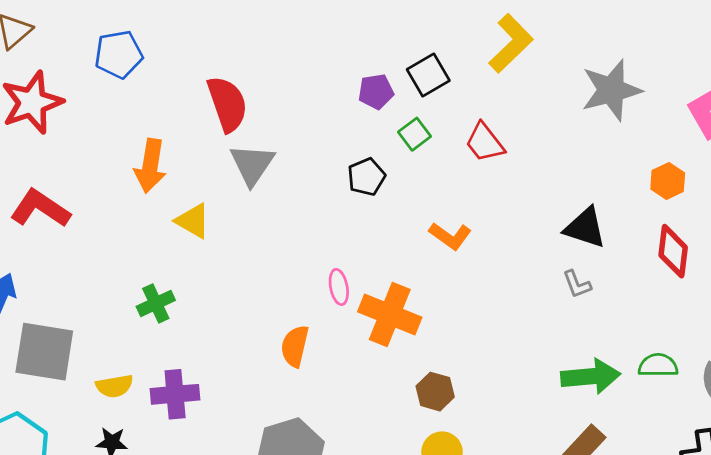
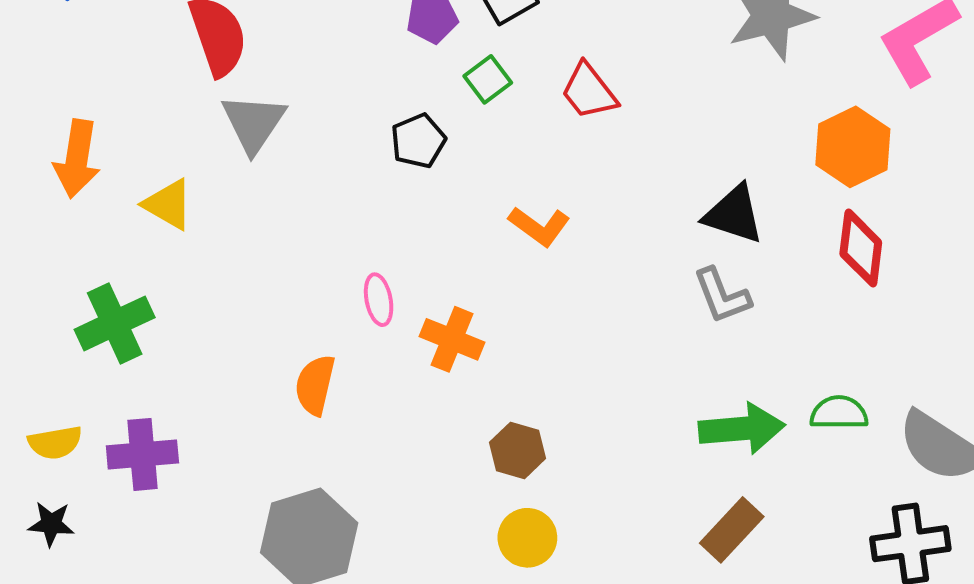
orange arrow: (150, 166) -> (77, 159), moved
orange hexagon: (668, 181) -> (853, 147), size x1.5
gray L-shape: (577, 284) -> (722, 296), size x1.4
green cross: (156, 303) -> (115, 323), size x1.4
orange cross: (390, 314) -> (452, 339), size x0.7

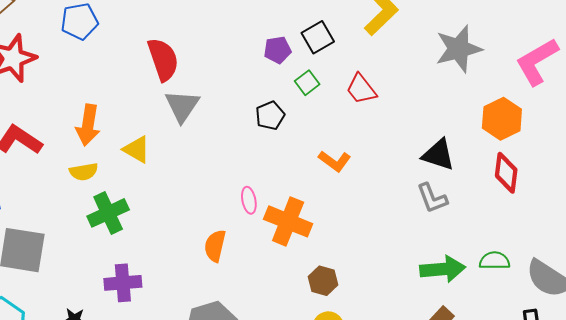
orange cross: (452, 339) -> (288, 221), size x1.4
yellow semicircle: (55, 443) -> (84, 172), moved

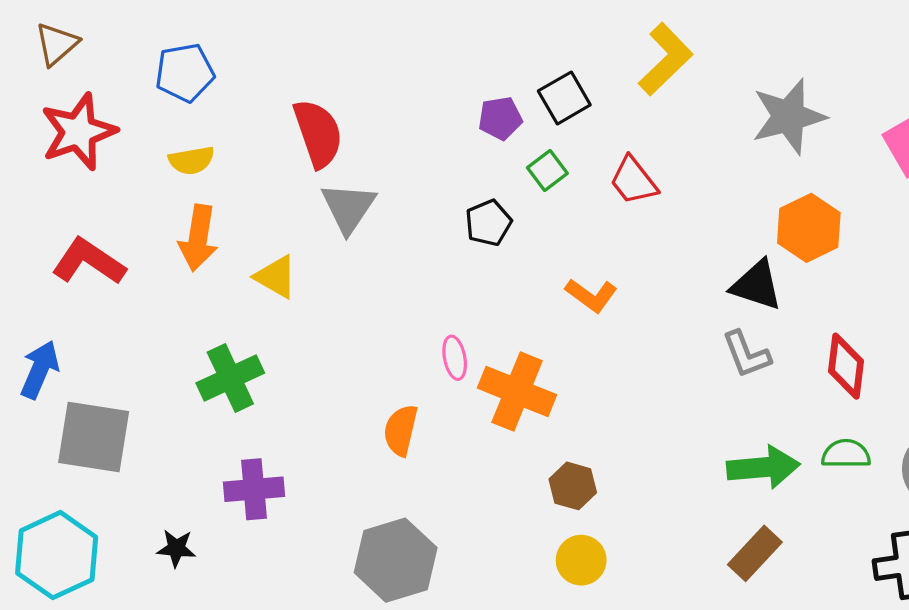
orange hexagon: (502, 119) -> (809, 228), moved
yellow semicircle: (84, 172) -> (191, 160), moved
red diamond: (506, 173) -> (846, 366), moved

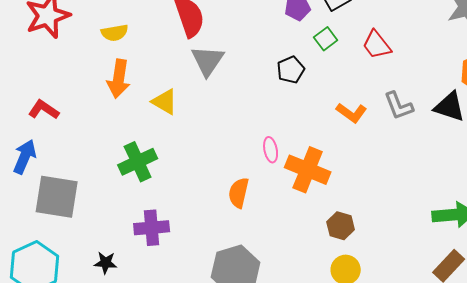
red L-shape: (89, 262) -> (44, 110), moved, size x0.7
gray L-shape: (746, 354) -> (399, 106), moved

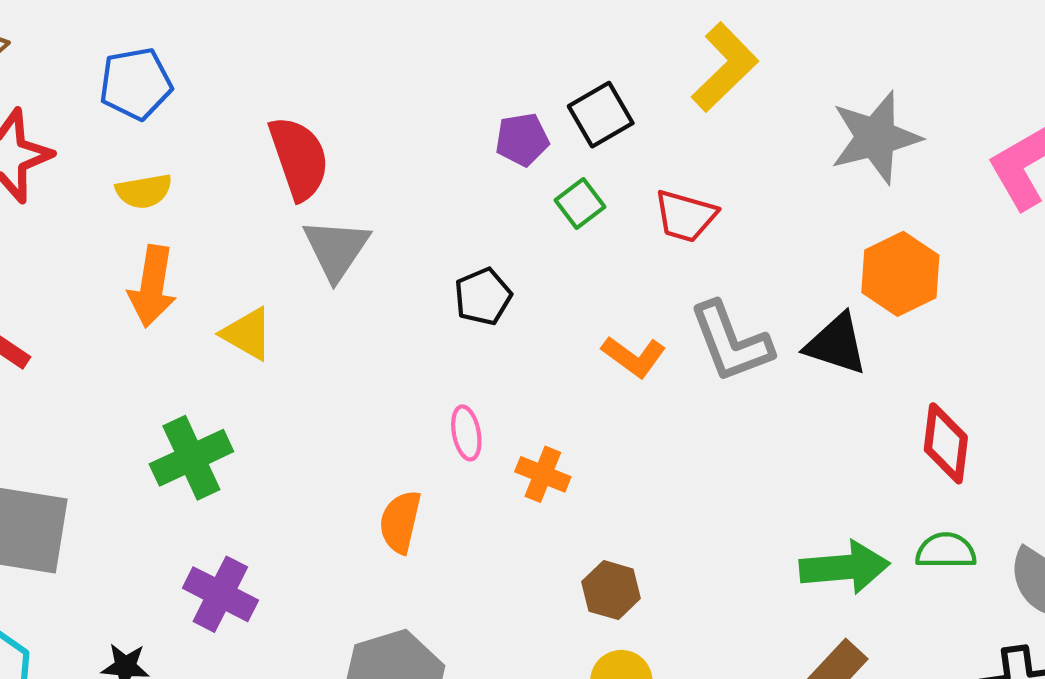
red trapezoid: (377, 45) -> (685, 216), turned -36
black pentagon: (291, 70) -> (483, 297), moved
gray L-shape: (399, 106) -> (731, 342), size x1.4
orange cross: (308, 170) -> (543, 474), size x0.6
purple cross: (152, 228) -> (220, 594), turned 32

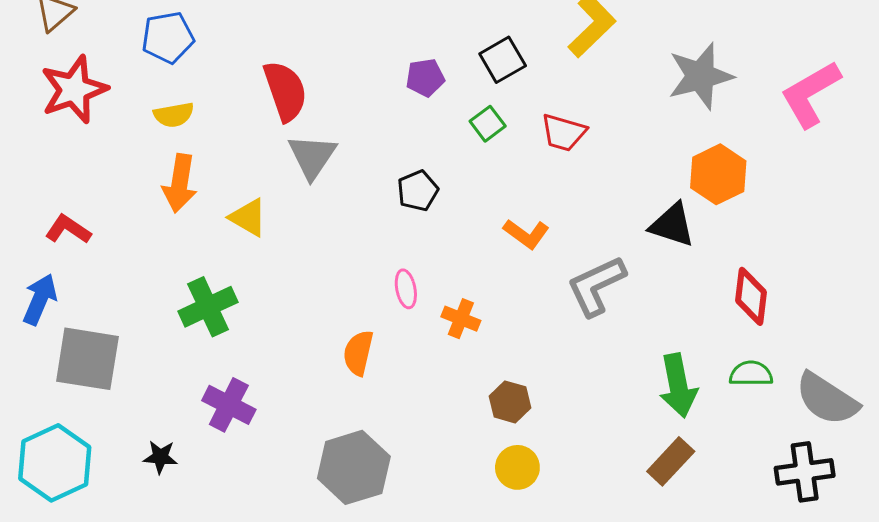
purple pentagon: (522, 139) -> (425, 78), moved
gray L-shape: (731, 342) -> (596, 286), moved, turned 86
green arrow: (845, 567) -> (678, 386), turned 84

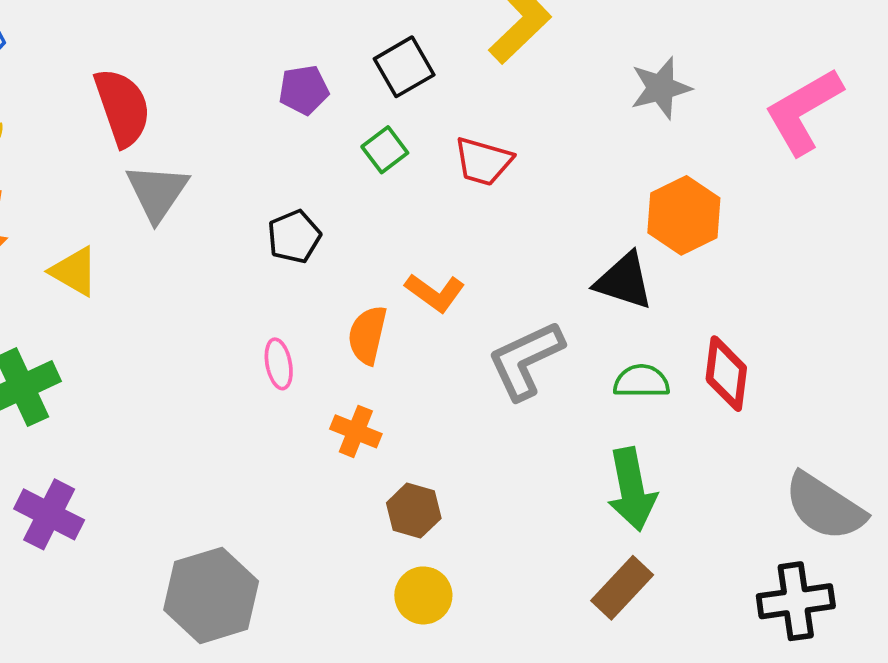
gray star: (700, 76) -> (661, 88), size x0.7
orange cross: (461, 319) -> (356, 431), moved
orange semicircle: (358, 353) -> (367, 335), moved
green semicircle: (751, 374) -> (641, 381), moved

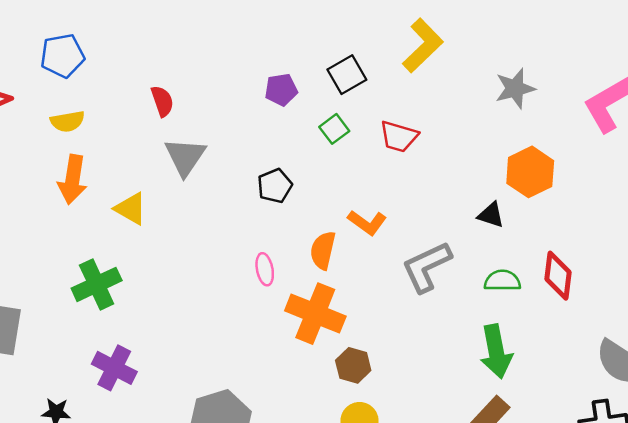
red semicircle: (122, 107) -> (162, 101), size x0.6
black triangle: (624, 281) -> (491, 215), size x0.7
orange cross: (356, 431) -> (315, 314), size x1.8

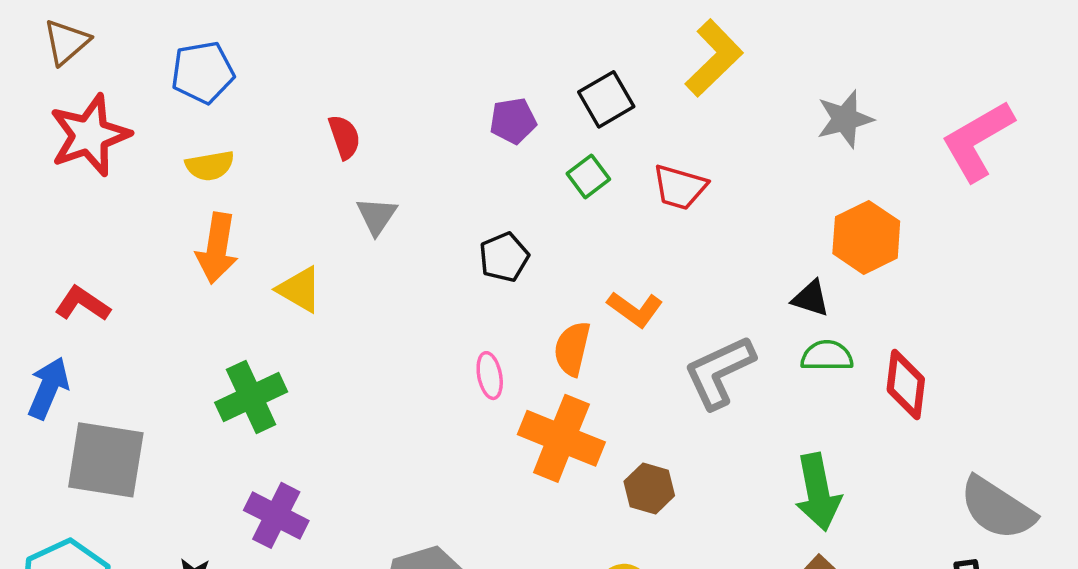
gray triangle: (185, 157) -> (377, 216), size x0.7
green semicircle: (502, 281) -> (827, 356), moved
brown hexagon: (353, 365) -> (649, 489), moved

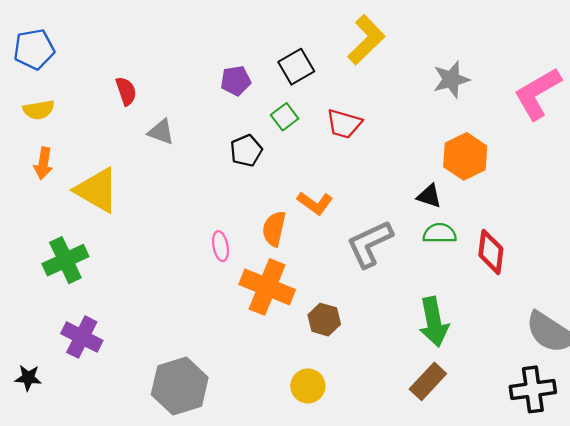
gray triangle: (377, 216) -> (161, 132), moved, turned -44
orange arrow: (217, 248) -> (43, 163), size x0.7
black pentagon: (504, 257) -> (246, 151), moved
yellow triangle: (300, 289) -> (97, 190), size x1.5

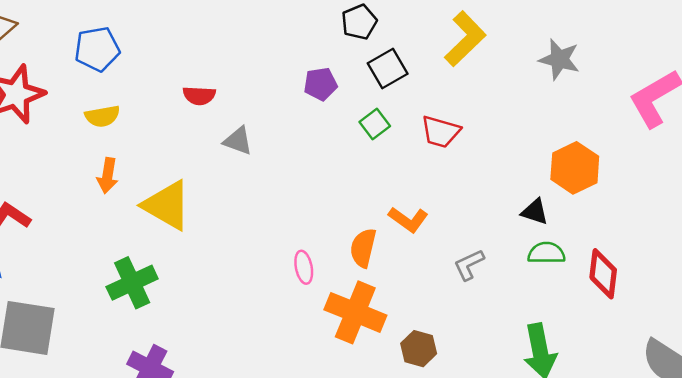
gray star: (451, 79) -> (559, 59), moved, turned 30
red semicircle: (126, 91) -> (199, 96), turned 112
black pentagon: (246, 151) -> (359, 22), moved
gray L-shape: (370, 244) -> (469, 265), size x0.6

